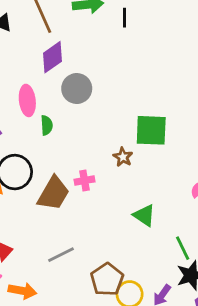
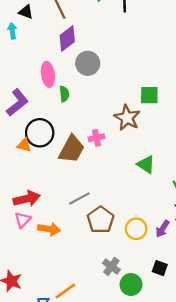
green square: (151, 130) -> (149, 95), size x0.7
brown star: (123, 157) -> (127, 118), size x1.6
brown pentagon: (107, 280) -> (101, 220), moved

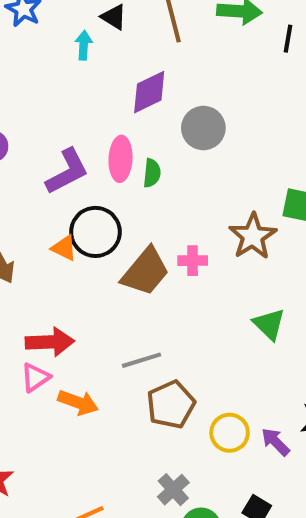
purple diamond: (67, 39) -> (149, 92), moved
pink ellipse: (48, 74) -> (121, 159), moved
purple arrow: (163, 229) -> (275, 442), turned 90

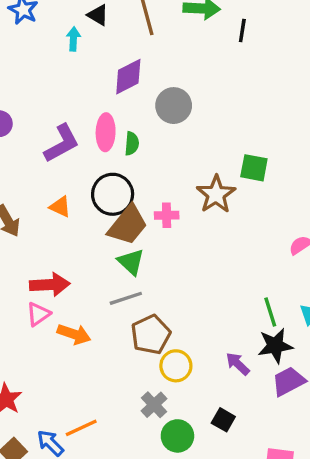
black circle: (95, 232) -> (113, 194), moved
green triangle: (269, 324) -> (131, 262), moved
yellow circle: (230, 433) -> (176, 366), moved

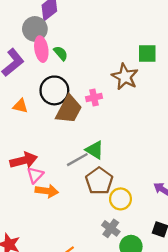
gray circle: (174, 106) -> (35, 29), moved
green semicircle: (132, 144) -> (61, 53), turned -35
green triangle: (131, 262) -> (95, 150), moved
pink triangle: (38, 314) -> (35, 175), moved

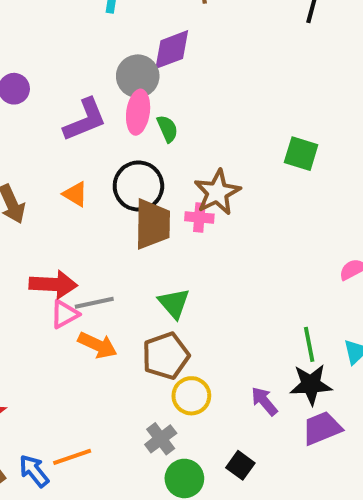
green square: (147, 53) -> (301, 154), moved
brown star: (125, 77) -> (217, 192), moved
brown trapezoid: (69, 109) -> (152, 224), turned -44
gray line: (77, 160) -> (94, 303), moved
orange arrow: (47, 191) -> (98, 345), moved

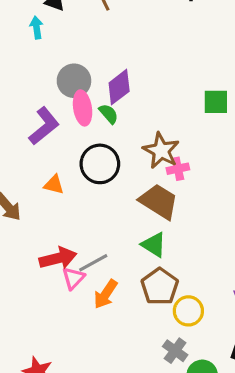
purple diamond: (172, 50) -> (119, 87), moved
pink cross: (199, 217) -> (178, 169), moved
brown trapezoid: (152, 224) -> (159, 201), moved, turned -42
orange arrow: (98, 345) -> (106, 294), turned 116

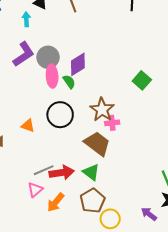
green square: (216, 102) -> (142, 80), turned 36
purple L-shape: (44, 126) -> (24, 54), moved
red arrow: (58, 258) -> (62, 173), moved
gray line: (93, 263) -> (44, 170), moved

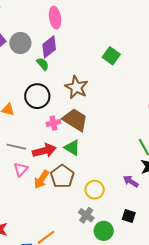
pink ellipse: (52, 76) -> (55, 18), moved
pink cross: (112, 123) -> (53, 123), moved
gray line: (44, 170) -> (16, 147), moved, turned 42
brown pentagon: (92, 201) -> (62, 176), moved

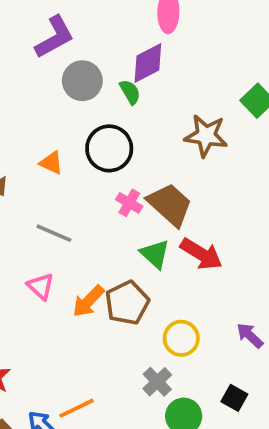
gray circle: (20, 43) -> (82, 81), moved
brown star: (76, 87) -> (206, 136), moved, turned -30
pink cross: (53, 123) -> (129, 203), turned 32
red arrow: (44, 151) -> (201, 254), moved, turned 35
pink triangle: (21, 169) -> (41, 286), moved, turned -42

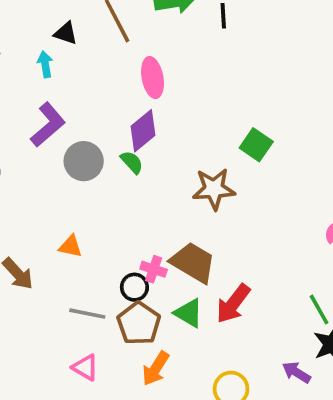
black circle: (109, 148) -> (134, 287), moved, size x0.6
red arrow: (201, 254) -> (233, 304), turned 108
orange arrow: (88, 301) -> (156, 368), moved
brown pentagon: (127, 303) -> (139, 323), moved

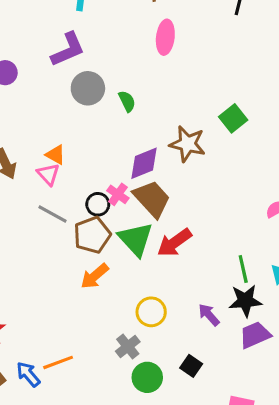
purple diamond: (143, 131) -> (144, 163), moved
green triangle: (189, 313) -> (136, 239), size x1.4
pink triangle: (85, 367) -> (48, 174), moved

